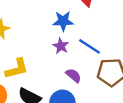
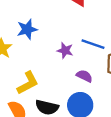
blue star: (63, 21) -> (27, 29), moved

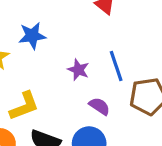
blue line: (93, 44) -> (116, 66), turned 45

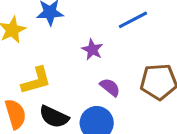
blue line: (116, 66) -> (133, 20), moved, turned 76

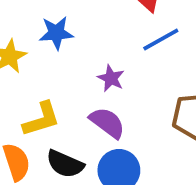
purple semicircle: (110, 87) -> (107, 123), moved, size x1.4

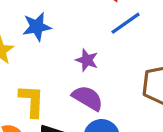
yellow L-shape: (41, 119) -> (32, 101), turned -64

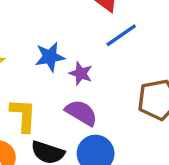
blue star: (37, 27) -> (50, 57), moved

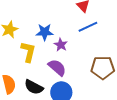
yellow L-shape: (23, 115) -> (28, 52), moved

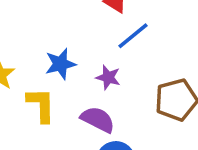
purple star: (61, 45) -> (108, 77), moved

